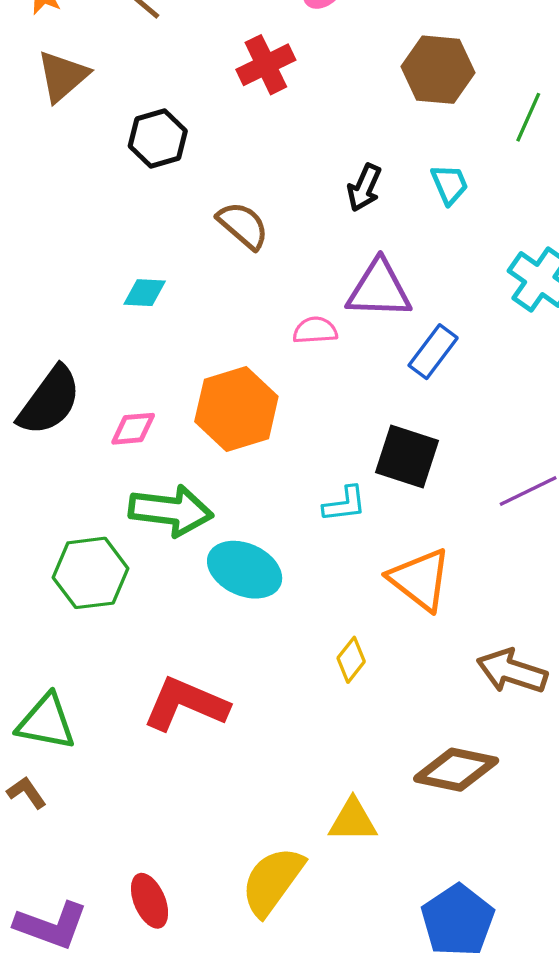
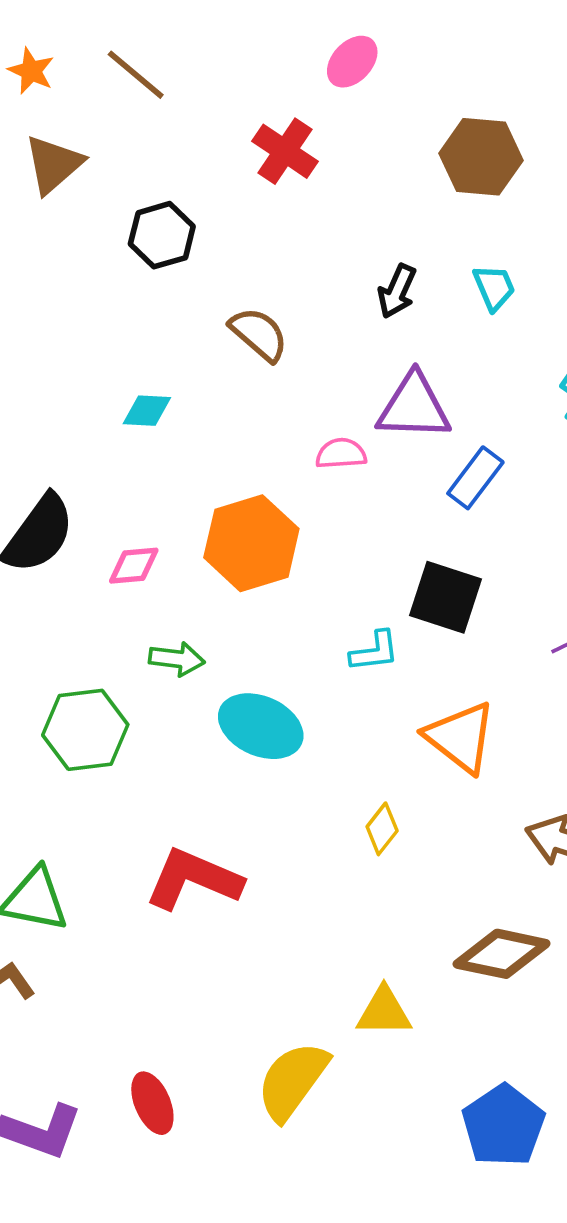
red cross: (266, 65) -> (285, 151), turned -30
green arrow: (171, 511) -> (177, 659), size x0.6

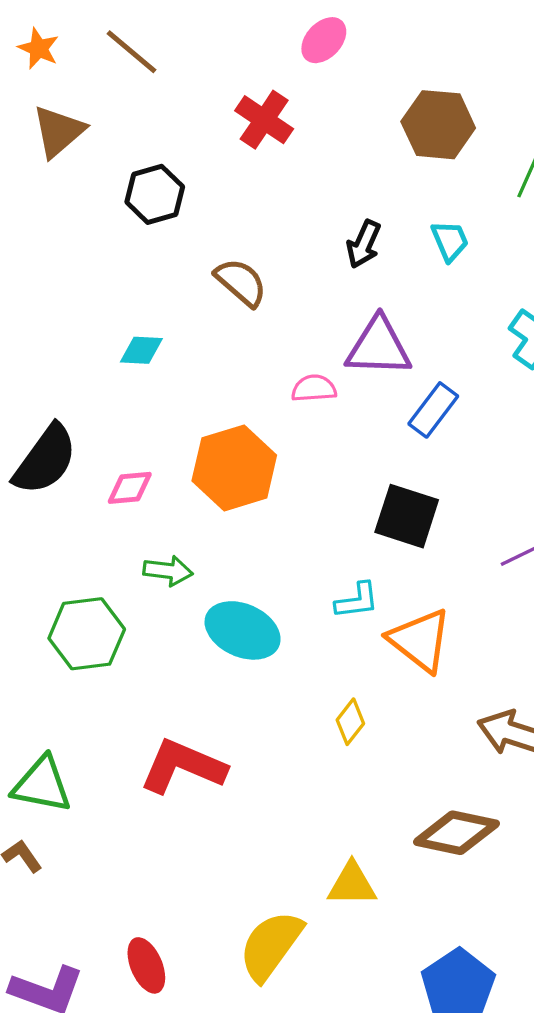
cyan L-shape: (375, 651) -> (357, 601), moved

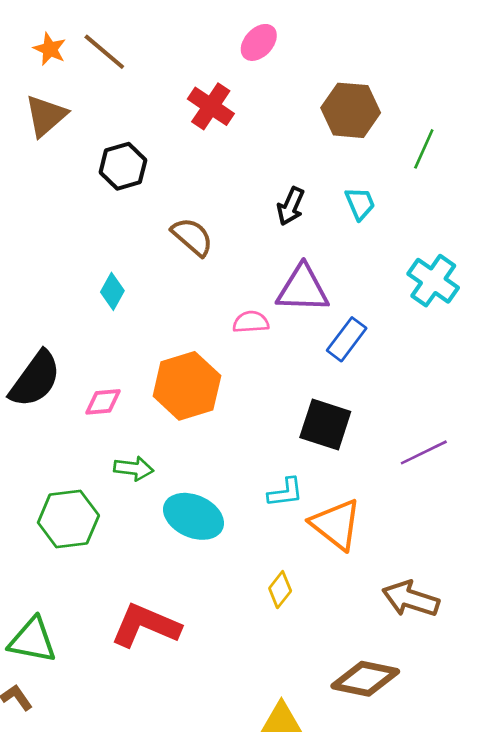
orange star: (39, 48) -> (50, 49), moved
cyan diamond: (141, 350) -> (112, 291), turned -64

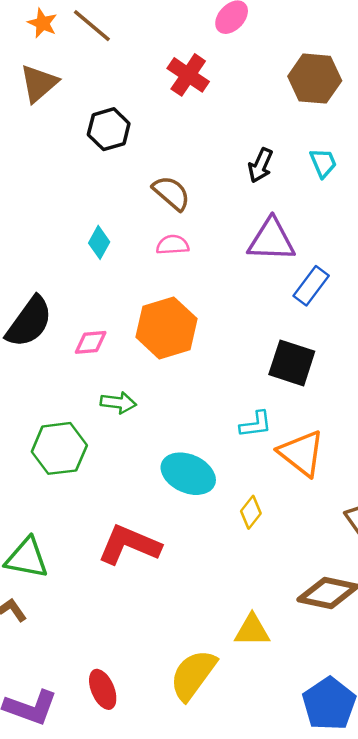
pink semicircle: (251, 322) -> (173, 245), moved
cyan ellipse: (194, 516) -> (188, 474), moved

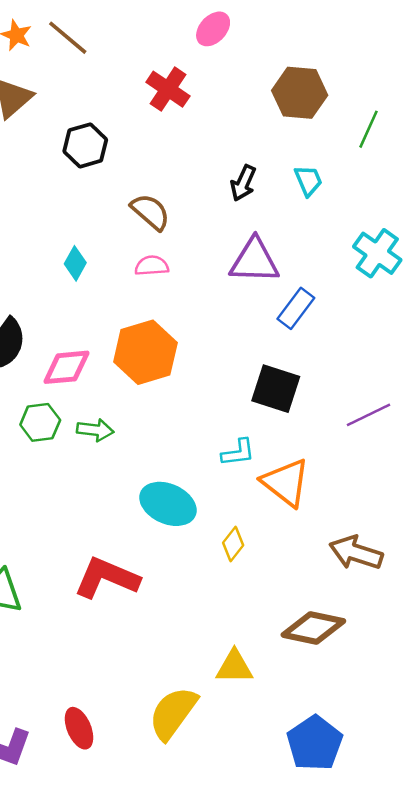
pink diamond: (91, 342) -> (66, 367), size x1.4
green hexagon: (59, 448) -> (40, 422), moved, size x0.7

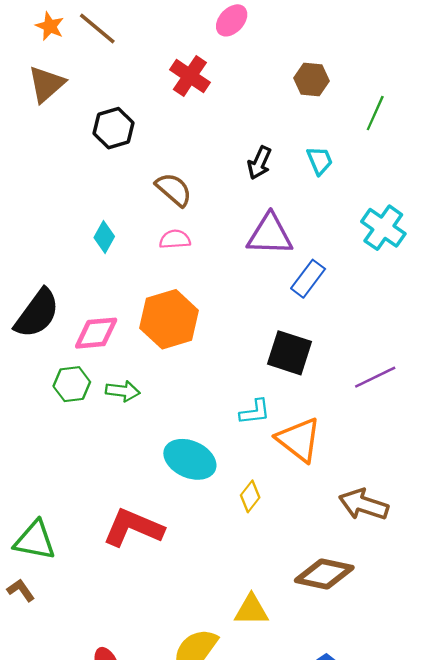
brown hexagon: (300, 93) -> (312, 79), size x0.7

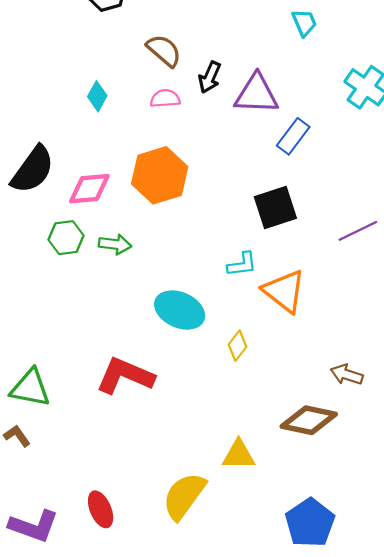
black arrow: (259, 163) -> (210, 77), moved
black square: (290, 353) -> (275, 208), turned -36
brown arrow: (364, 505) -> (347, 375), moved, size x0.7

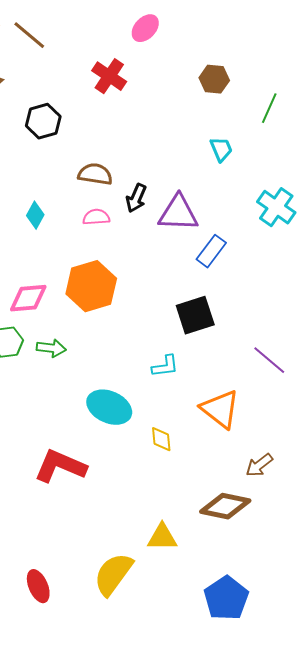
brown semicircle: (164, 51) -> (95, 174), turned -32
purple line: (358, 231) -> (269, 360), moved, turned 66
orange triangle: (284, 291) -> (220, 409), moved
yellow diamond: (238, 346) -> (161, 439), turned -44
brown arrow: (347, 375) -> (259, 465), turned -56

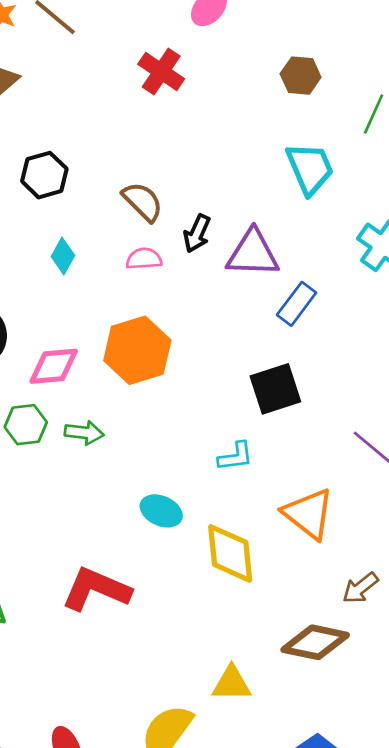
black hexagon: (43, 121) -> (44, 175), moved
cyan trapezoid: (221, 149) -> (310, 168), size x1.6
brown semicircle: (95, 174) -> (143, 202), turned 36
cyan ellipse: (109, 407) -> (161, 511), size x0.7
yellow diamond: (161, 439) -> (230, 553), size x1.8

